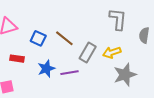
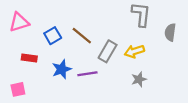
blue square: (38, 38) -> (53, 36), turned 35
gray star: (125, 75) -> (139, 79), moved, size x0.6

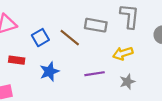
gray rectangle: (108, 51) -> (96, 25), moved, turned 70
purple line: (87, 74) -> (95, 74), moved

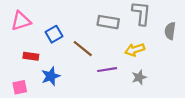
brown line: (70, 38) -> (83, 49), moved
blue star: (49, 71) -> (51, 76), moved

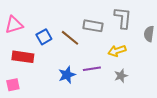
brown line: (83, 49) -> (70, 38), moved
red rectangle: (31, 56) -> (23, 57), size x1.5
blue star: (51, 76) -> (67, 75), moved

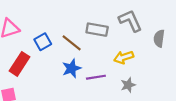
gray L-shape: (123, 18) -> (130, 21), turned -30
red rectangle: (23, 57) -> (20, 64), turned -65
blue star: (67, 75) -> (72, 68), moved

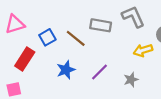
yellow arrow: (124, 57) -> (143, 50), moved
blue star: (72, 68) -> (66, 70), moved
purple line: (96, 77) -> (100, 72), turned -36

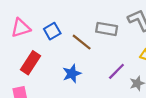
blue square: (47, 37) -> (52, 31), moved
purple line: (100, 72) -> (116, 71), moved

